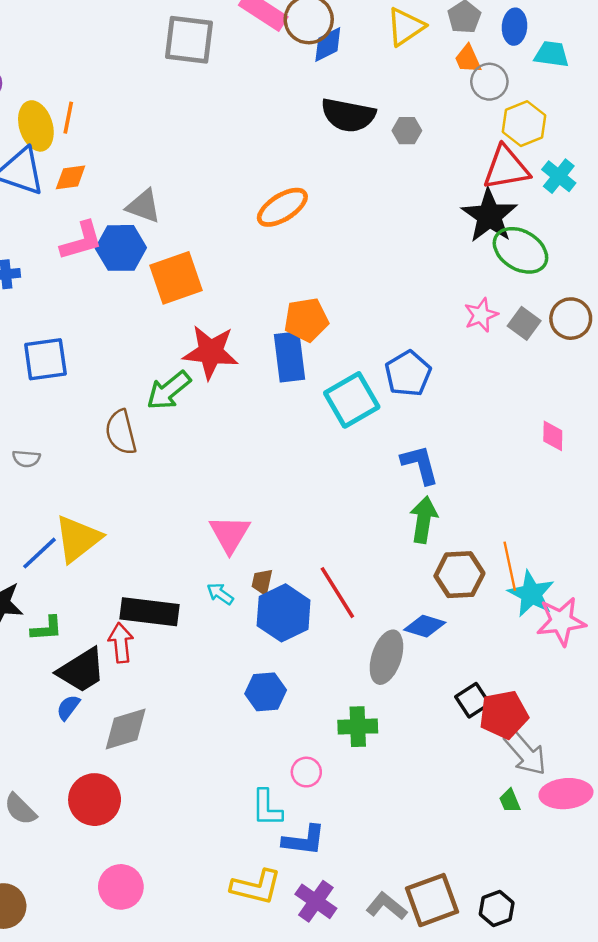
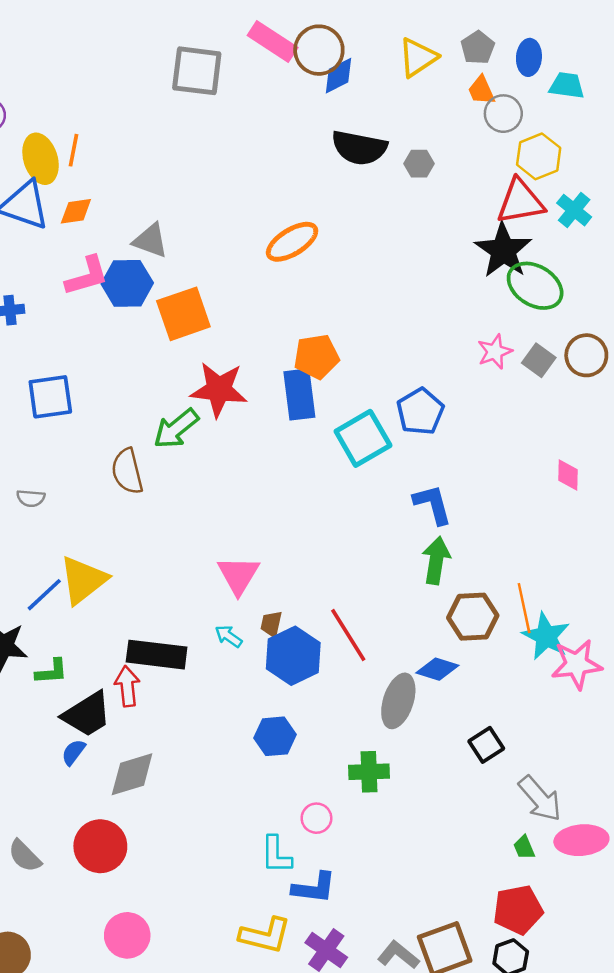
red pentagon: (504, 715) -> (518, 910), moved

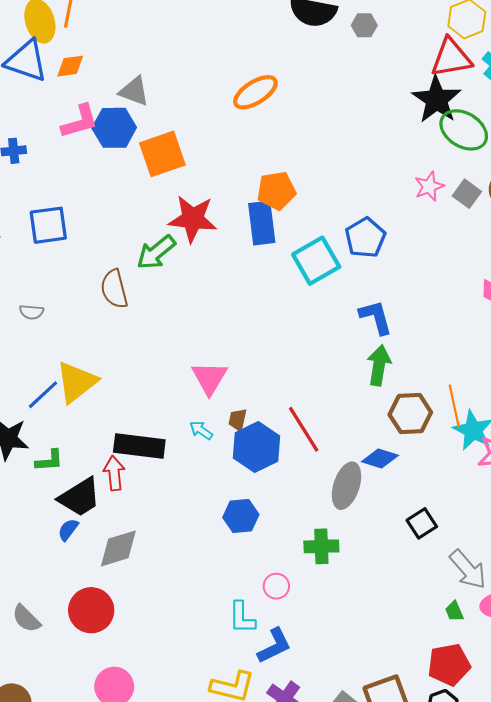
blue L-shape: (314, 888) -> (274, 646), turned -33

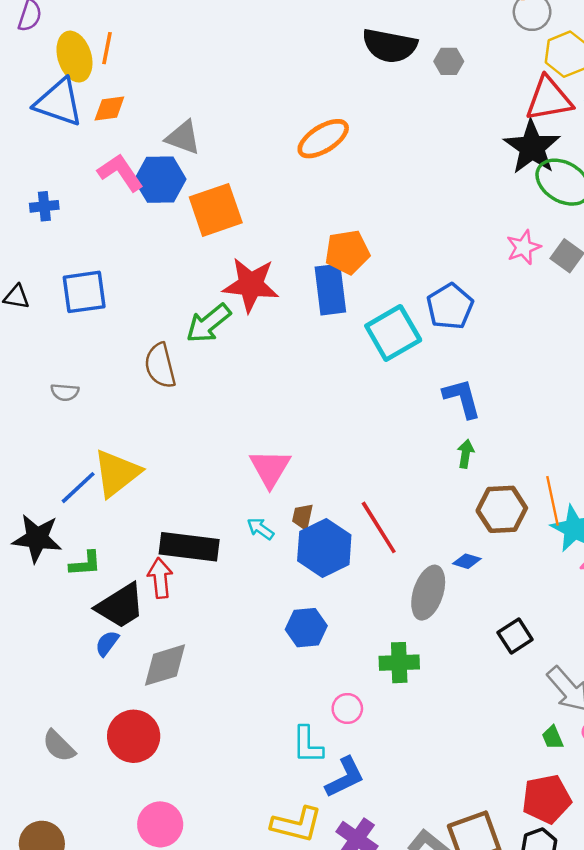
pink L-shape: (80, 122) -> (120, 172), turned -108
green arrow: (379, 365) -> (466, 454), size x0.6
blue diamond: (380, 458) -> (467, 561), size x0.7

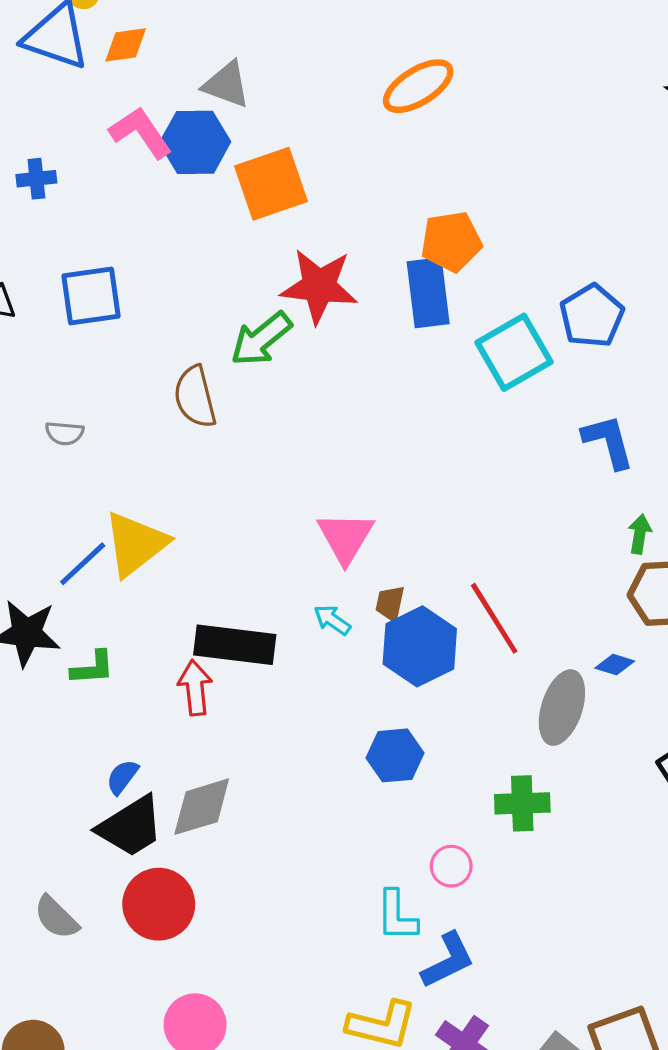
green arrow: (466, 454) -> (640, 534), moved
black trapezoid: (120, 606) -> (131, 826), moved

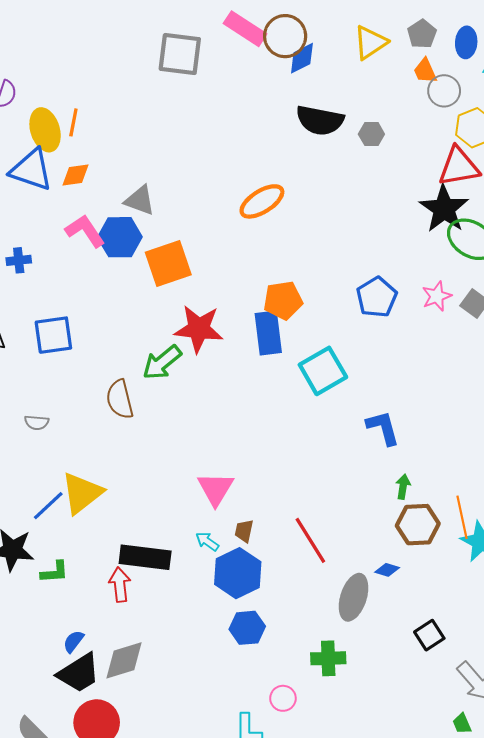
blue pentagon: (592, 316) -> (377, 297), moved
blue hexagon: (420, 646) -> (238, 573), moved

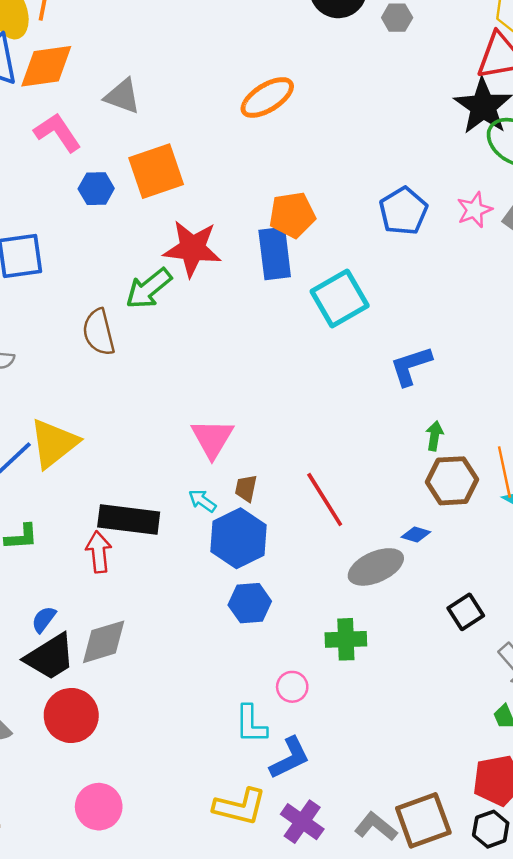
orange diamond: (76, 175) -> (46, 66), size x1.6
blue hexagon: (120, 237) -> (96, 189), moved, size x0.7
blue L-shape: (383, 428) -> (411, 366), turned -93
gray ellipse: (354, 597) -> (376, 567), turned 48

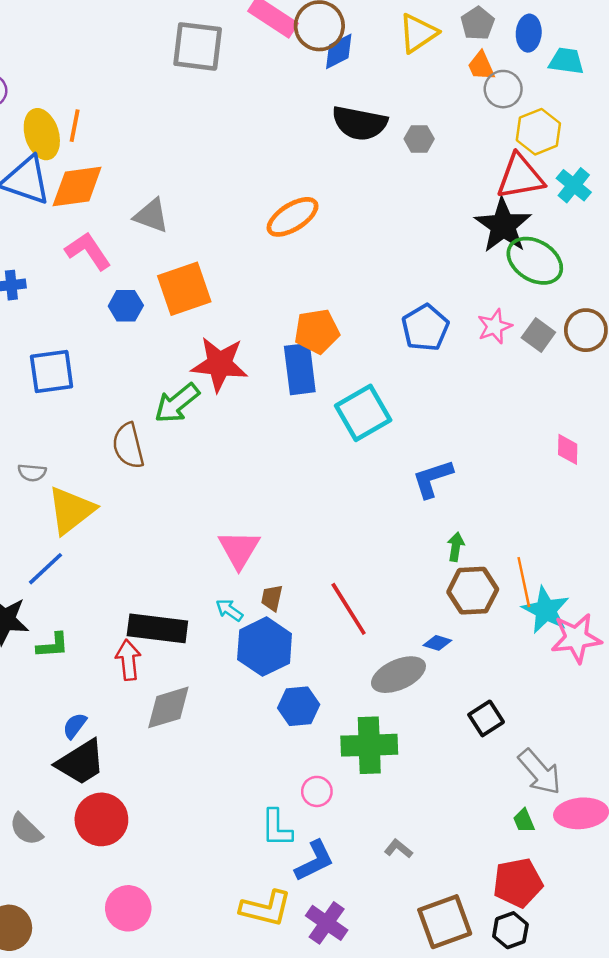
yellow triangle: (54, 443) -> (71, 510), moved
blue hexagon: (250, 603) -> (299, 706), moved
green cross: (346, 639) -> (369, 745), size x1.4
gray diamond: (104, 642) -> (168, 707), moved
gray L-shape: (376, 827) -> (398, 849), moved, size x0.7

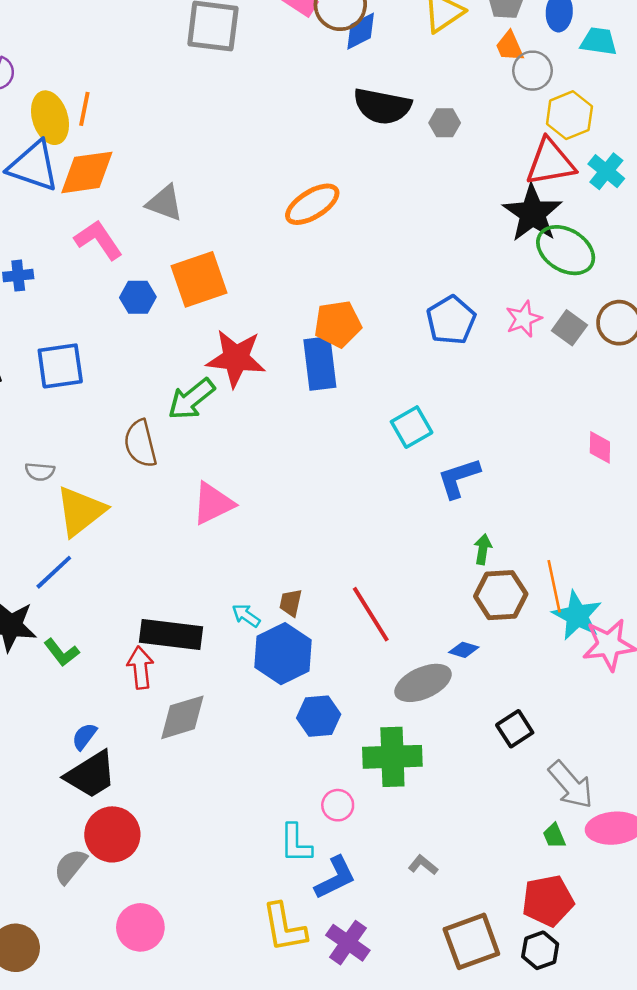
cyan square: (363, 413) -> (412, 427), moved, size x0.7
pink triangle: (239, 549) -> (213, 503), moved, turned 33
green L-shape: (53, 645) -> (61, 652), turned 56
gray semicircle: (26, 829) -> (70, 866), moved, turned 84
yellow L-shape: (266, 908) -> (284, 927), turned 66

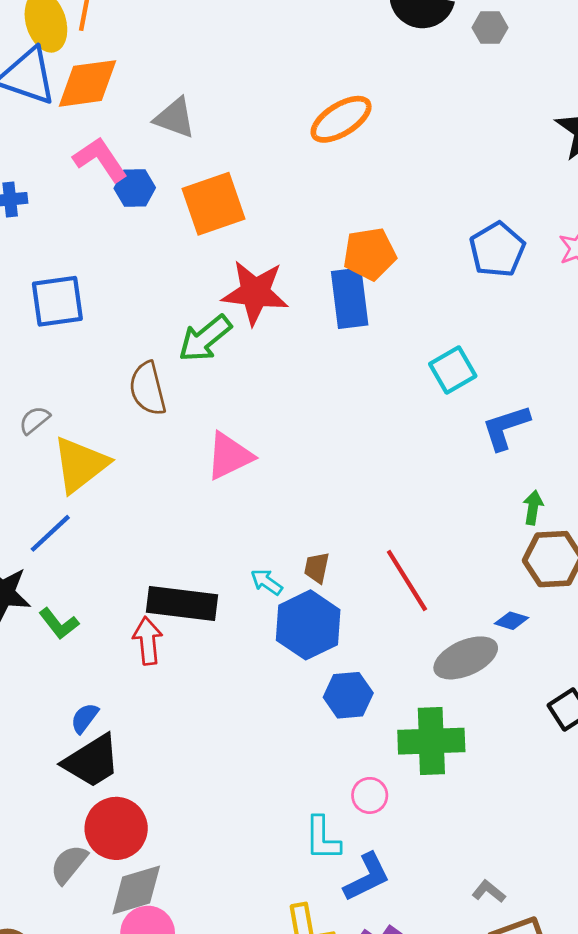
blue hexagon: (138, 297) -> (135, 188), moved
gray semicircle: (40, 472) -> (34, 420), turned 136
gray diamond: (182, 717) -> (136, 890), moved
gray L-shape: (423, 865) -> (489, 891), moved

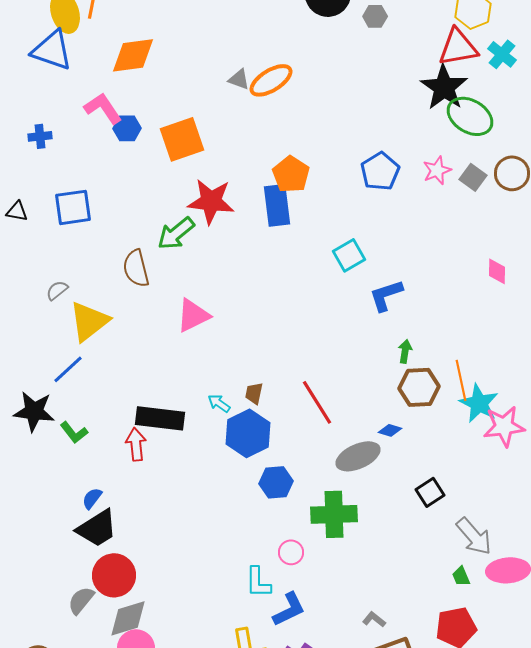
orange diamond: (87, 83) -> (133, 55), moved
gray triangle: (175, 118) -> (239, 79), moved, size x0.7
orange pentagon: (370, 254) -> (291, 174), turned -30

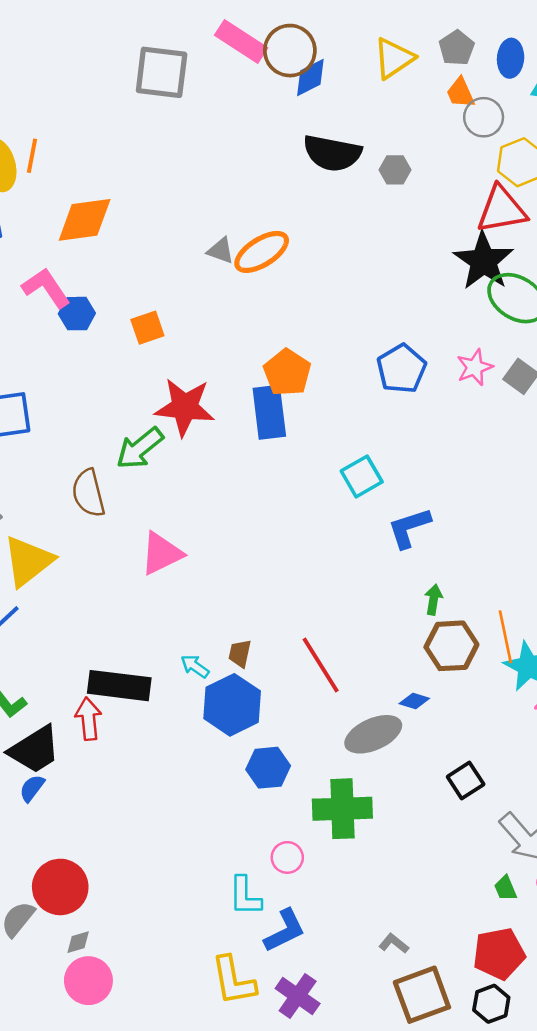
orange square: (182, 139) -> (147, 328), size x0.6
black trapezoid: (97, 528) -> (35, 750), moved
gray diamond: (128, 618) -> (78, 942), size x0.5

